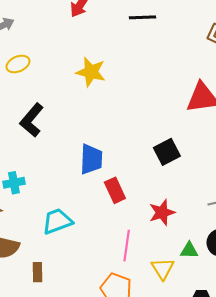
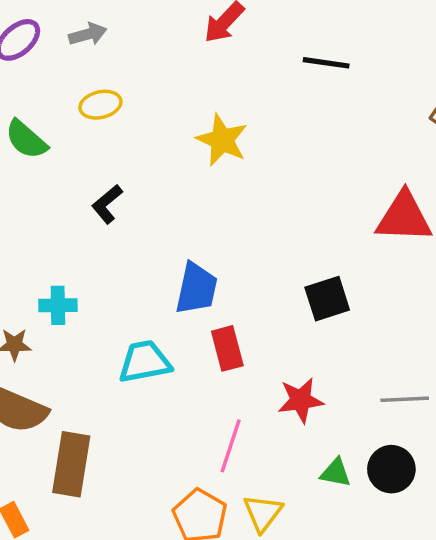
black L-shape: (32, 120) -> (107, 204), size x0.7
cyan trapezoid: (57, 221) -> (145, 362), moved
yellow triangle: (163, 269) -> (263, 513), moved
brown rectangle: (37, 272) -> (71, 464), size x1.8

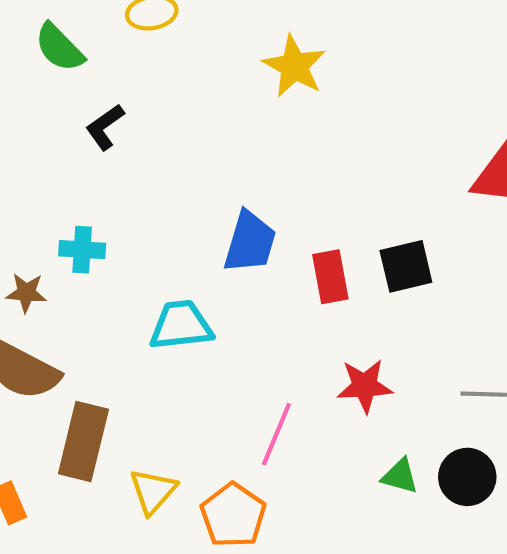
black L-shape: (107, 204) -> (105, 127), moved
red rectangle: (227, 348) -> (330, 277), moved
yellow triangle: (263, 513) -> (153, 491), moved

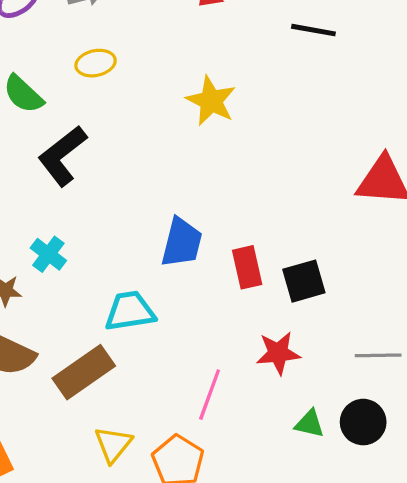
black L-shape: (105, 127) -> (62, 156), size x1.6
cyan cross: (82, 250) -> (48, 254), turned 36
black square: (406, 266) -> (304, 281), moved
brown rectangle: (83, 442) -> (84, 372), moved, turned 44

